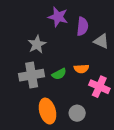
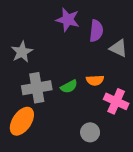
gray star: (37, 44) -> (22, 52), moved
orange ellipse: (47, 111) -> (22, 121), moved, turned 50

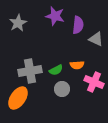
gray star: (22, 52) -> (18, 23), moved
gray circle: (90, 132) -> (62, 89), moved

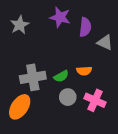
pink cross: (94, 82) -> (95, 100), moved

